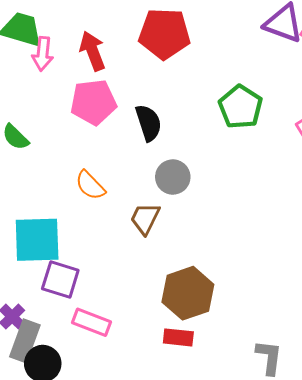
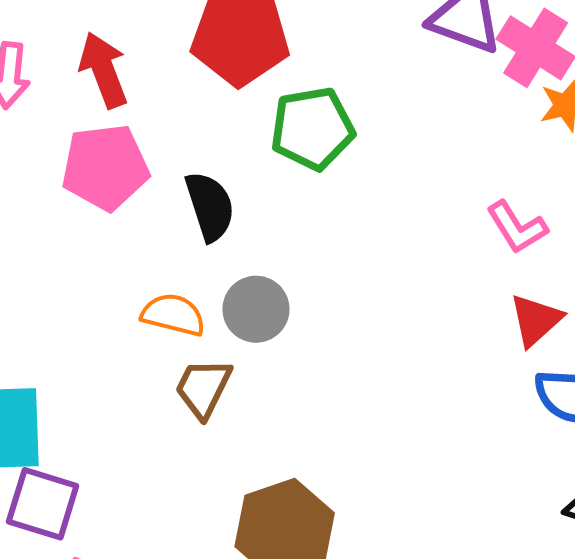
green pentagon: (241, 107) -> (312, 129), moved, turned 30
orange semicircle: (90, 185) -> (173, 315), moved, turned 148

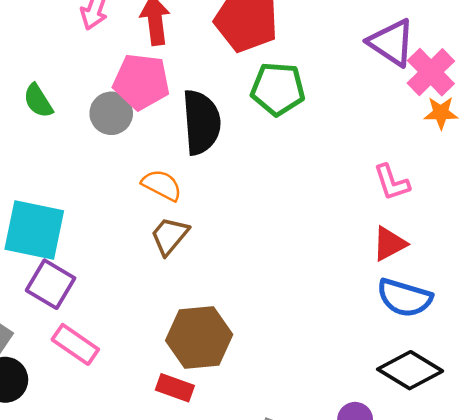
black semicircle: (210, 206) -> (201, 122), size x1.4
gray circle: (256, 309) -> (111, 113), moved

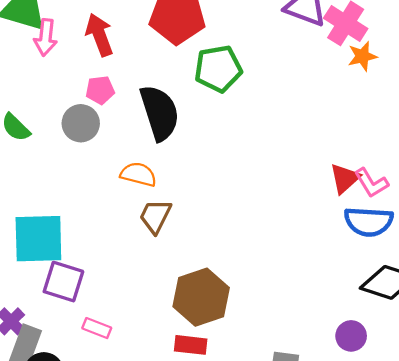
pink pentagon: (141, 82) -> (100, 90), size x0.6
pink L-shape: (392, 182) -> (371, 183), moved
pink rectangle: (75, 344) -> (97, 328), size x0.7

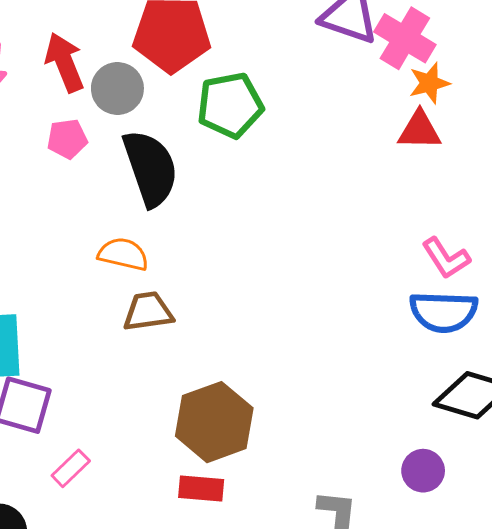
gray circle: (81, 123) -> (117, 88), moved
red triangle: (345, 178) -> (419, 130), moved, turned 44
brown trapezoid: (155, 216) -> (148, 312), turned 57
pink rectangle: (97, 328) -> (71, 468), turned -64

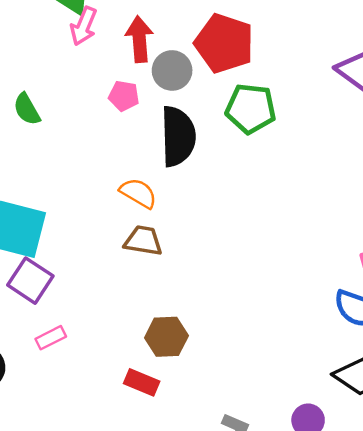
brown hexagon: (214, 422) -> (166, 337), size x0.7

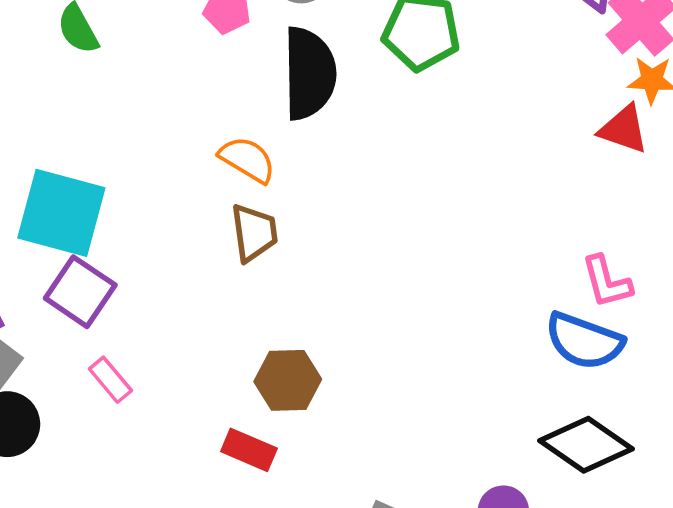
brown trapezoid: (143, 241) -> (254, 233), turned 72
pink rectangle: (51, 338) -> (110, 380), turned 76

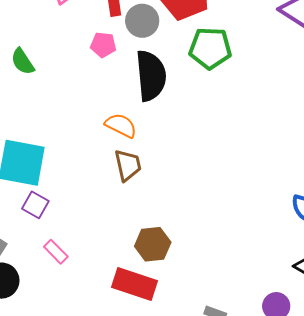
purple square: (80, 292) -> (35, 205), size x0.7
red rectangle: (249, 450) -> (135, 284), size x1.5

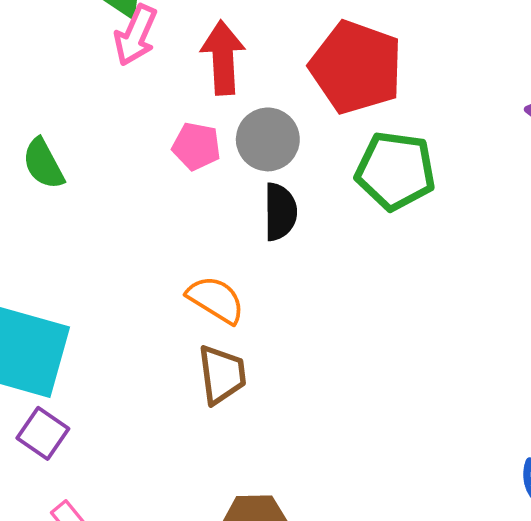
gray circle: (142, 21) -> (268, 139), moved
black semicircle: (151, 76) -> (280, 212), size x0.6

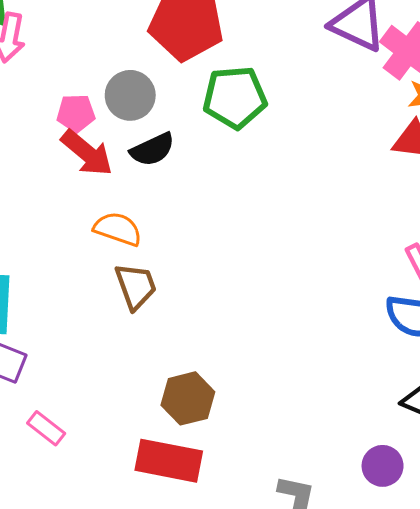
red arrow: (223, 58) -> (87, 153), moved, turned 146
black semicircle: (280, 212) -> (152, 149), turned 78

